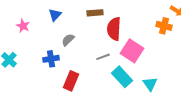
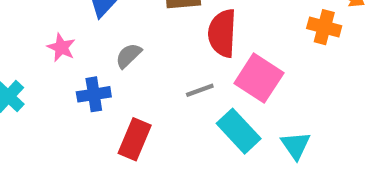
pink star: (23, 26) -> (61, 47), moved

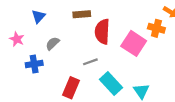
pink square: (259, 78) -> (134, 43), moved
red rectangle: (135, 139) -> (71, 88), moved

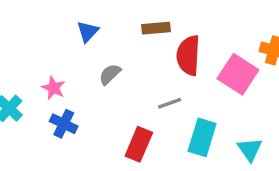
pink star: (17, 39) -> (53, 88), moved
blue cross: (34, 64) -> (64, 124), moved, turned 35
cyan rectangle: (111, 83) -> (202, 137), turned 60

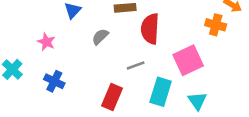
gray semicircle: (110, 74) -> (100, 37), moved
pink square: (238, 74) -> (188, 60), moved, turned 32
pink star: (53, 88) -> (46, 42), moved

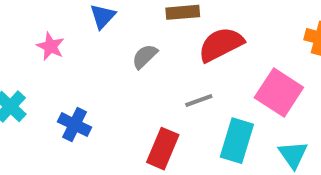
red semicircle: (150, 29) -> (221, 44), turned 60
pink star: (46, 42) -> (51, 46), moved
pink square: (188, 60) -> (279, 92), turned -32

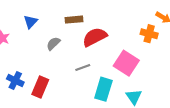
red rectangle: (163, 149) -> (40, 87), moved

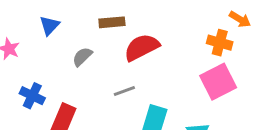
pink square: (126, 63) -> (218, 82), moved, turned 30
blue cross: (15, 80) -> (32, 96), moved

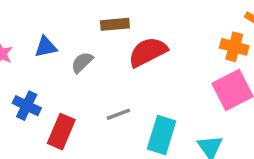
blue triangle: (49, 25) -> (46, 47), moved, turned 35
gray line: (124, 91) -> (118, 114), moved

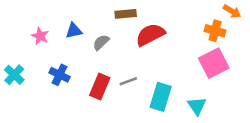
red rectangle: (61, 132) -> (100, 86), moved

